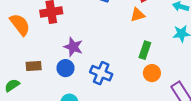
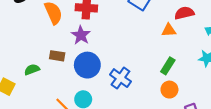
purple star: (73, 47) -> (81, 35), moved
blue circle: (65, 68) -> (87, 65), size x1.5

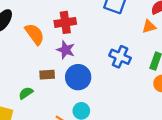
blue cross: (120, 78) -> (120, 57), moved

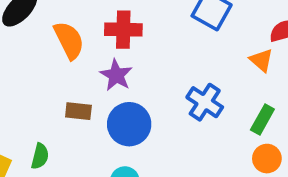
orange triangle: (149, 27) -> (261, 60), turned 48
green semicircle: (26, 93) -> (40, 156), moved, turned 128

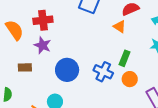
blue cross: (205, 102) -> (103, 72), moved
blue circle: (129, 124) -> (67, 70), moved

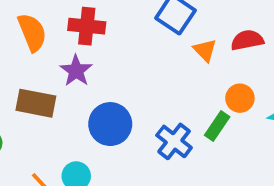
orange triangle: (120, 27) -> (205, 50), moved
brown rectangle: (25, 67) -> (36, 103), size x1.5
orange circle: (130, 79) -> (240, 98), moved

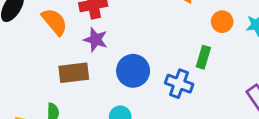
green rectangle: (217, 126) -> (203, 57), moved
blue cross: (174, 141) -> (179, 84), moved

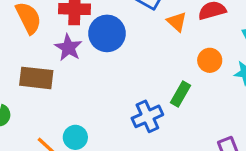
blue circle: (133, 71) -> (107, 33), moved
blue cross: (179, 84) -> (147, 116), turned 32

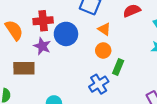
orange triangle: (177, 22) -> (104, 29), moved
orange circle: (210, 60) -> (103, 50), moved

